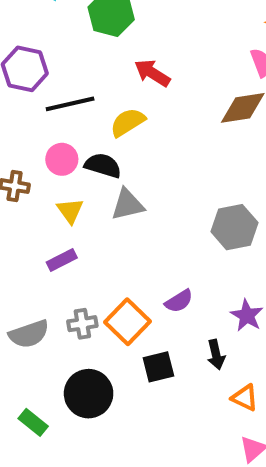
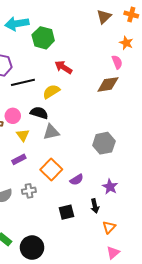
pink circle: (62, 159) -> (13, 116), moved
orange square: (128, 322) -> (51, 170), moved
black circle: (89, 394) -> (32, 248), moved
orange triangle: (245, 398) -> (109, 227), turned 48

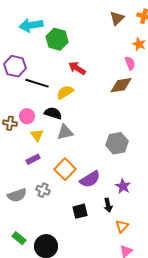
black line: (23, 82) -> (37, 83), turned 30
purple semicircle: (77, 180) -> (90, 179), size x1.5
gray cross: (29, 191) -> (43, 190), turned 32

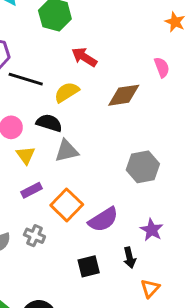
pink semicircle: (130, 63) -> (162, 67), moved
brown diamond: (121, 85) -> (124, 95), moved
purple rectangle: (33, 159) -> (32, 190), moved

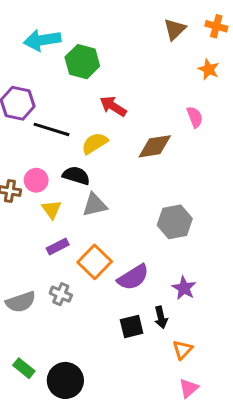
black square: (89, 266) -> (132, 327), moved

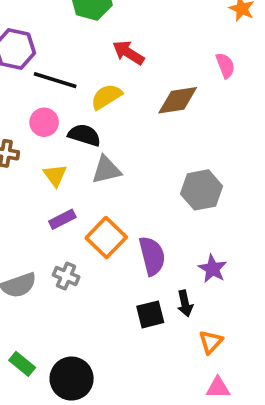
pink circle: (36, 180) -> (44, 122), moved
purple semicircle: (133, 277) -> (152, 256), turned -72
pink triangle: (189, 388) -> (218, 388), turned 40

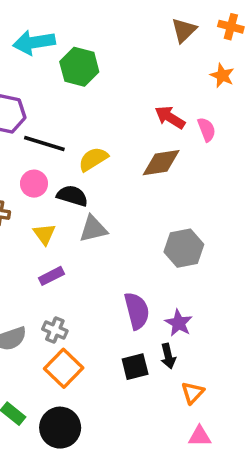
red arrow: (128, 53) -> (170, 117), moved
orange square: (106, 238) -> (64, 368), moved
purple star: (212, 269) -> (179, 323), moved

